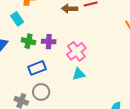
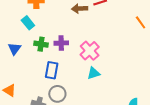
blue rectangle: (37, 68) -> (52, 70), turned -54

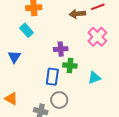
green cross: (41, 44) -> (70, 65), moved
pink cross: (90, 51) -> (97, 37), moved

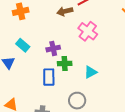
cyan rectangle: (27, 30) -> (23, 45), moved
gray circle: (59, 100) -> (77, 101), moved

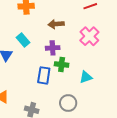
brown arrow: (65, 11) -> (56, 24), moved

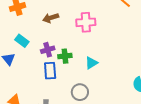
pink cross: (89, 36) -> (86, 22), turned -36
purple cross: (53, 48) -> (48, 50), moved

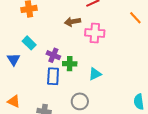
brown arrow: (51, 18) -> (72, 22), moved
purple cross: (48, 50) -> (53, 55), turned 32

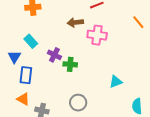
cyan triangle: (95, 74) -> (116, 82), moved
blue rectangle: (53, 76) -> (26, 75), moved
orange triangle: (14, 101) -> (23, 99), moved

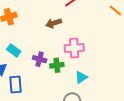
pink cross: (97, 35) -> (74, 48), moved
cyan triangle: (116, 82) -> (81, 77), moved

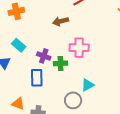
cyan triangle: (81, 77) -> (88, 85), moved
blue rectangle: (16, 85) -> (37, 78), moved

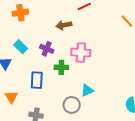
purple cross: (44, 56) -> (47, 49), moved
orange triangle: (18, 104) -> (11, 97), moved, turned 32

